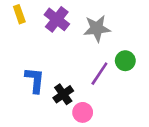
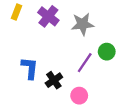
yellow rectangle: (19, 14) -> (17, 12), turned 40
pink circle: (83, 112) -> (79, 96), moved

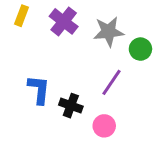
green circle: (107, 52) -> (140, 49), moved
black cross: (54, 80) -> (71, 106), turned -35

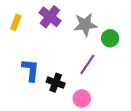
yellow rectangle: (22, 16) -> (16, 22), moved

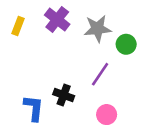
blue L-shape: (31, 70) -> (34, 108), moved
pink circle: (82, 98) -> (107, 115), moved

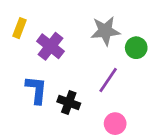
purple cross: (57, 20) -> (50, 46), moved
blue L-shape: (34, 108) -> (36, 90), moved

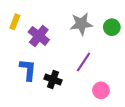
green circle: (136, 48) -> (112, 27), moved
pink circle: (115, 124) -> (101, 90), moved

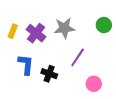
yellow rectangle: (15, 22) -> (13, 31), moved
gray star: (81, 24) -> (64, 28), moved

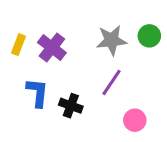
gray star: (64, 28) -> (112, 40), moved

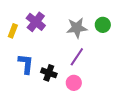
purple cross: (52, 48) -> (36, 22), moved
pink circle: (135, 120) -> (74, 83), moved

